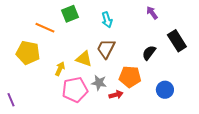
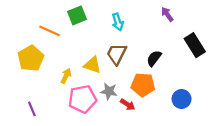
yellow pentagon: (28, 53) -> (31, 58), turned 30
black semicircle: (149, 53) -> (154, 58), moved
red arrow: (116, 95) -> (128, 105), turned 48
purple line: (11, 100) -> (32, 109), moved

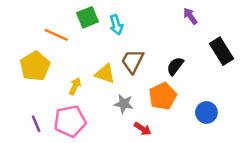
cyan arrow: (118, 22) -> (116, 25), moved
orange pentagon: (143, 85) -> (163, 96), turned -30
pink pentagon: (83, 99) -> (70, 121), moved
red arrow: (128, 105) -> (143, 129), moved

